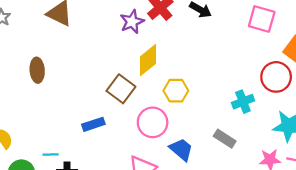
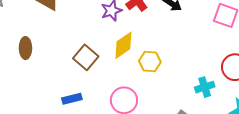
brown square: (121, 89) -> (86, 57), moved
yellow hexagon: (176, 91) -> (150, 62), moved

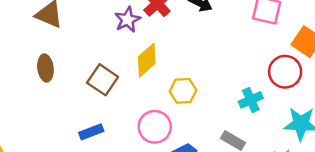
brown ellipse: (25, 48) -> (45, 68), moved
yellow hexagon: (150, 62) -> (183, 91), moved

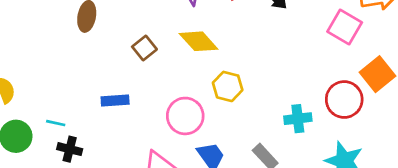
yellow diamond: (147, 60) -> (199, 41), turned 72
brown square: (103, 80) -> (144, 48), size x0.7

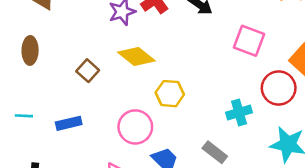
pink square: (345, 27) -> (249, 41), moved
cyan line: (56, 123) -> (24, 116), moved

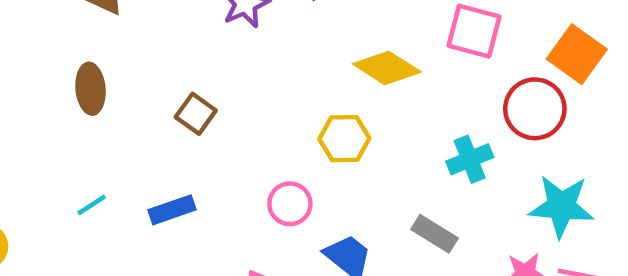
yellow diamond: (136, 56) -> (387, 68), moved
cyan line: (24, 116) -> (92, 205), turned -30
pink circle: (135, 127) -> (290, 204), size x0.7

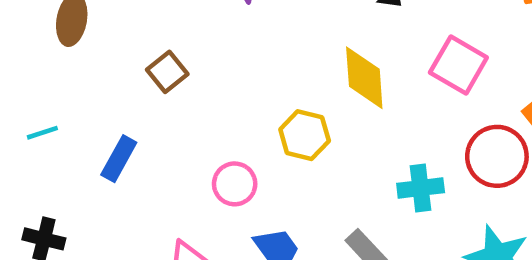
yellow diamond: (387, 68) -> (364, 78), turned 38
blue rectangle: (172, 210) -> (119, 159), turned -57

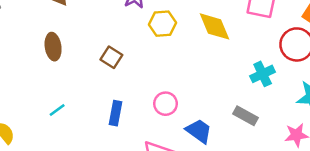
yellow hexagon: (305, 135) -> (162, 24), moved
blue rectangle: (119, 159) -> (116, 113), moved

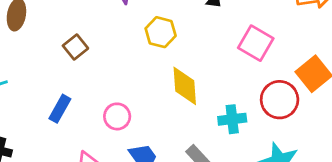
yellow hexagon: (162, 24) -> (161, 32), moved
yellow diamond: (215, 26) -> (185, 86), moved

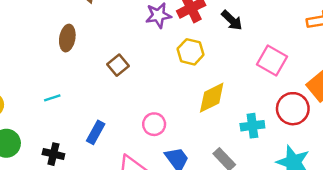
yellow diamond: (185, 86) -> (212, 98), turned 68
blue rectangle: (60, 109) -> (96, 132), moved

